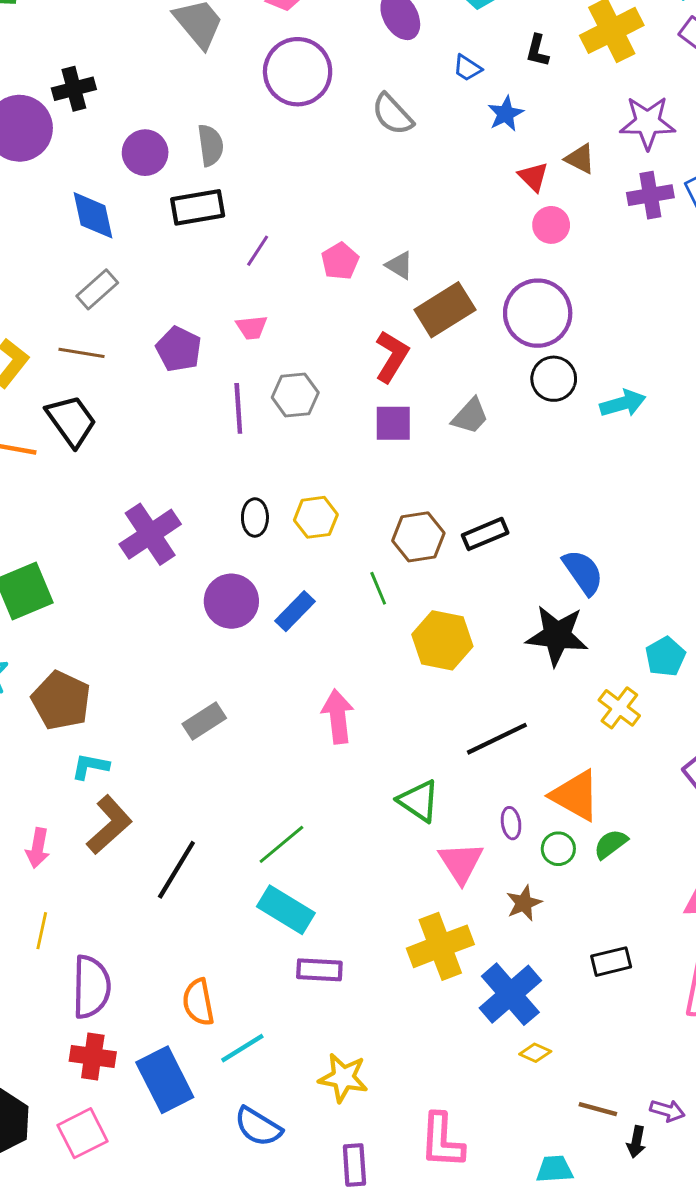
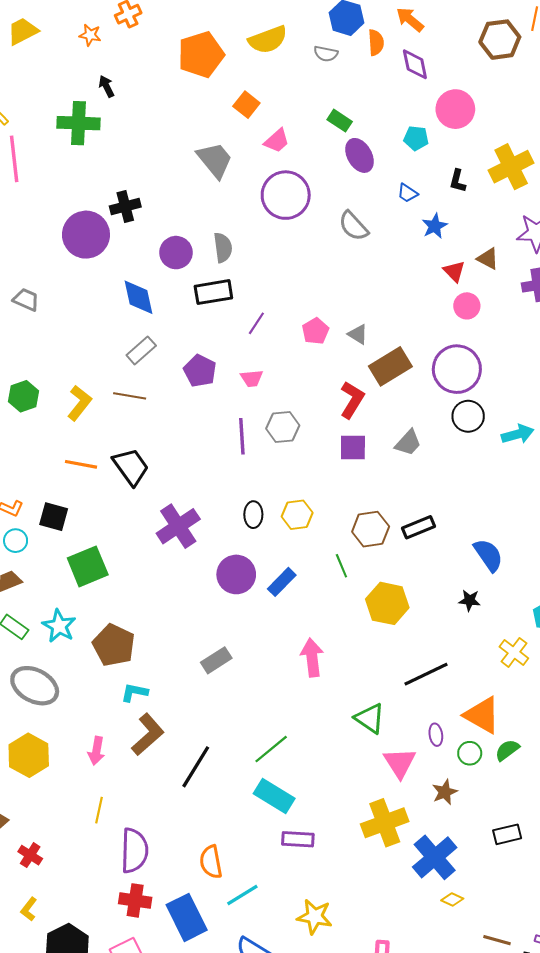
purple pentagon: (179, 349) -> (200, 371), moved
black trapezoid: (71, 421) -> (131, 467), moved
black star: (557, 636) -> (470, 600), size x0.5

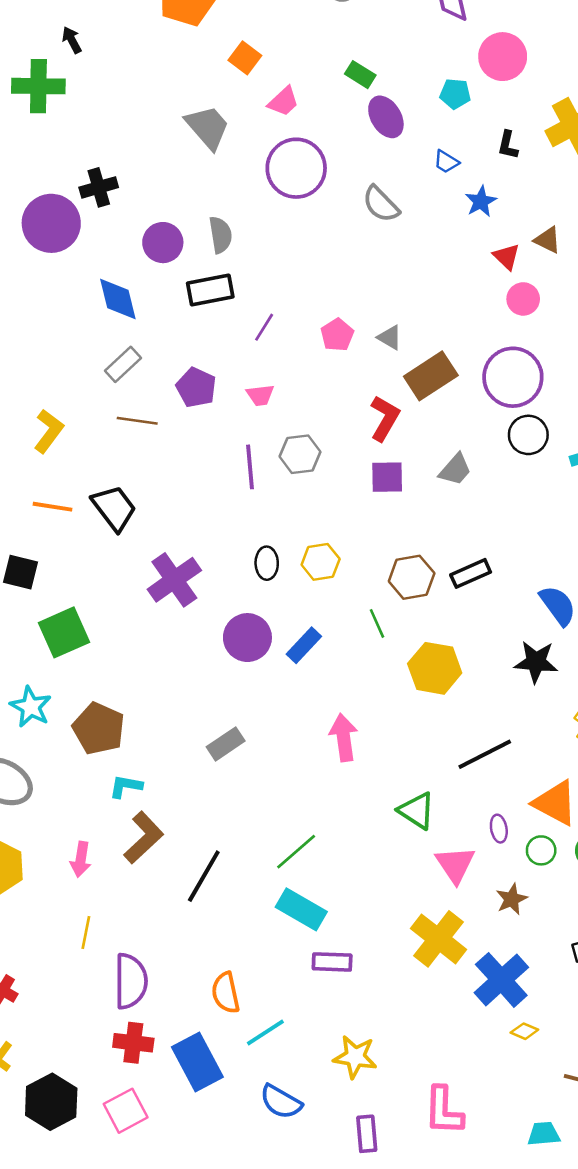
brown line: (130, 396) -> (137, 421), moved
black star: (470, 600) -> (536, 662), size x1.6
yellow cross: (385, 823) -> (439, 939), turned -30

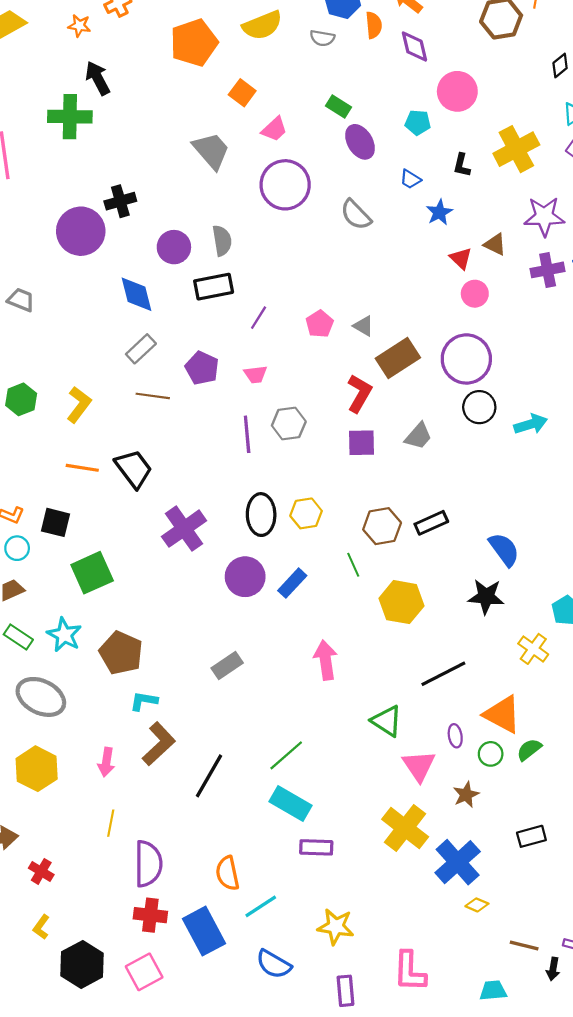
black arrow: (72, 40) -> (98, 78), size x1.5
black ellipse: (267, 563) -> (261, 515), size x1.5

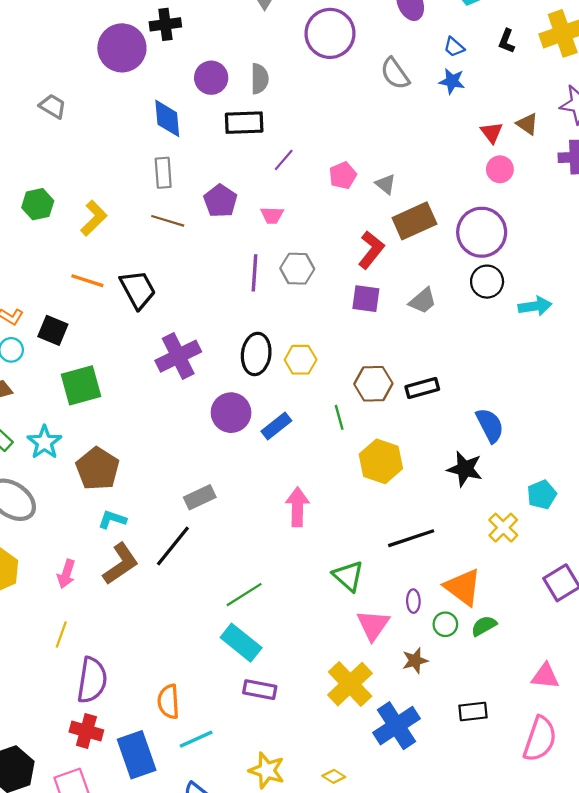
blue star: (439, 212) -> (452, 81), moved, turned 30
gray rectangle: (141, 349) -> (163, 173), turned -60
black line: (209, 776) -> (173, 546), moved
yellow diamond: (477, 905) -> (334, 776), moved

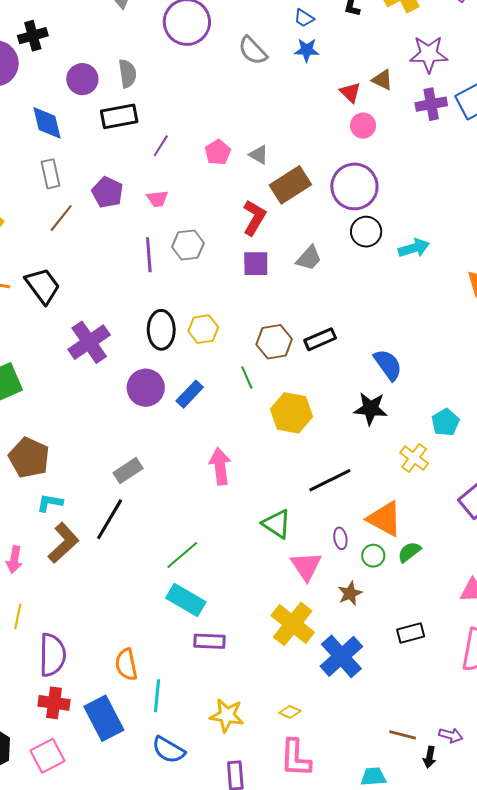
brown line: (168, 221) -> (61, 218), turned -60
cyan line: (196, 739) -> (157, 696), turned -52

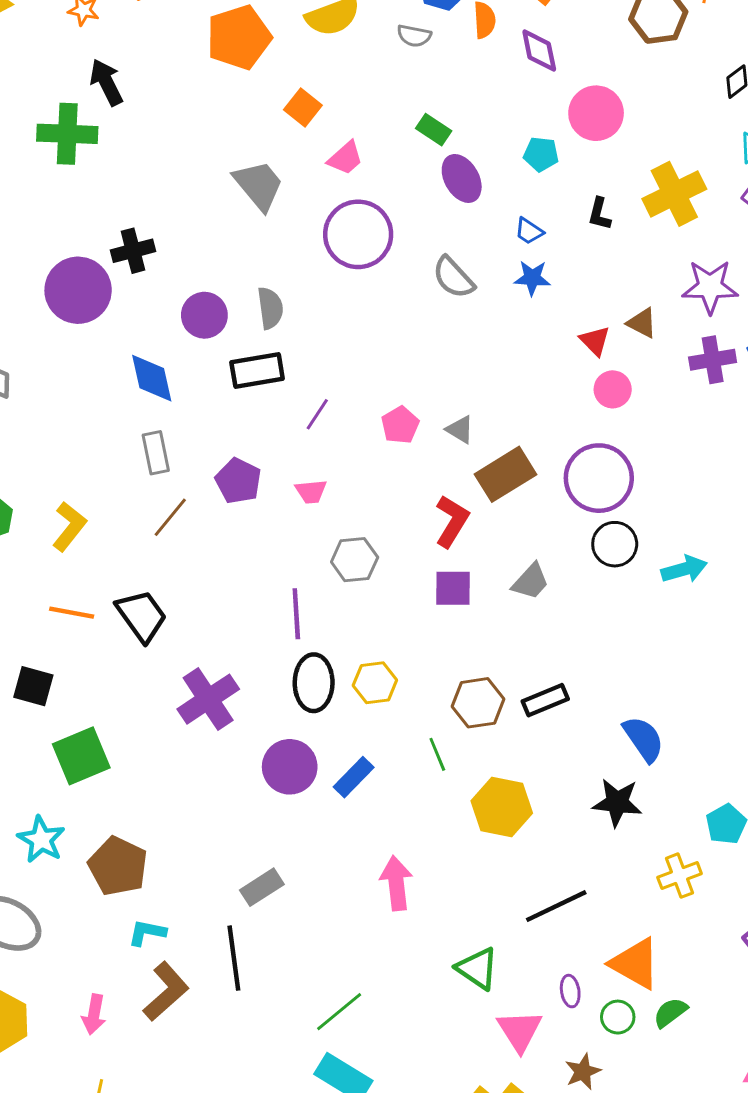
purple line: (149, 255) -> (296, 614), moved
yellow cross: (414, 458) -> (680, 876), turned 32
black line: (110, 519) -> (234, 958), turned -39

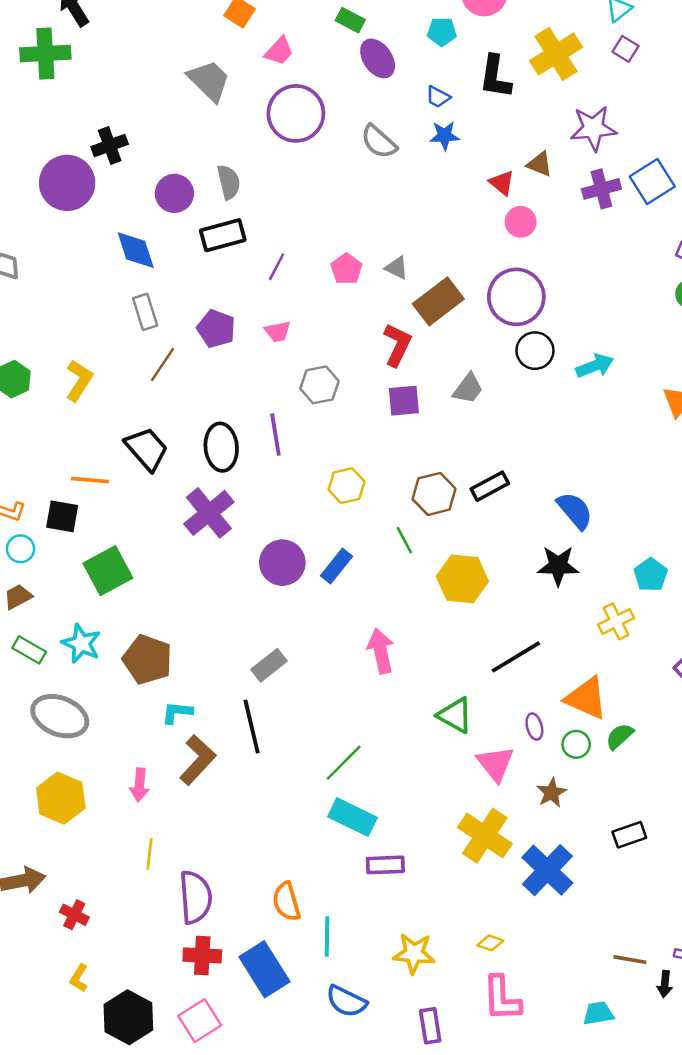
black L-shape: (599, 214) -> (495, 77), size x1.6
orange line: (72, 613) -> (90, 480), moved
black ellipse: (314, 683) -> (221, 447), moved

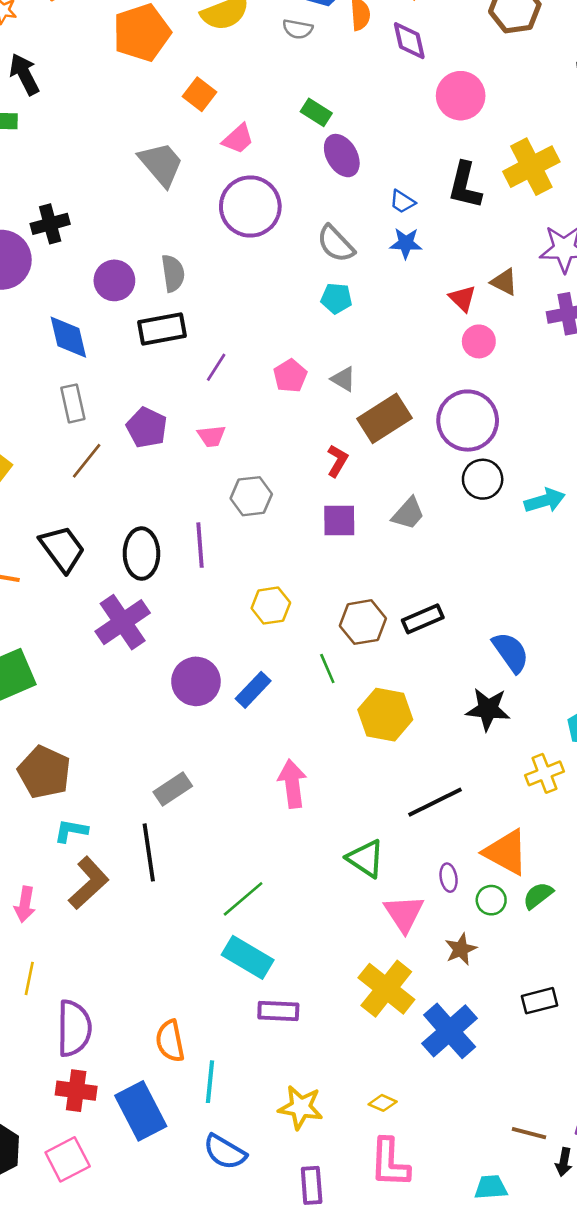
cyan pentagon: (442, 32) -> (336, 298), moved
red L-shape: (397, 345) -> (337, 461), size x0.7

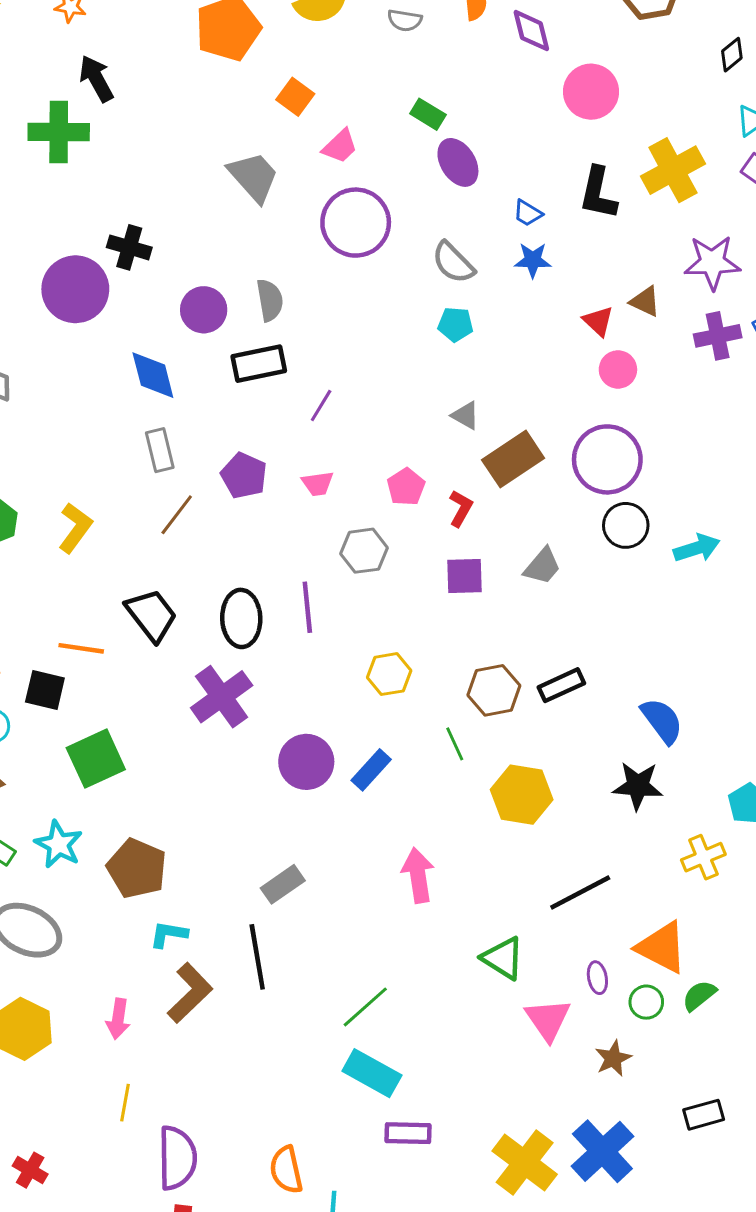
black cross: (50, 224) -> (129, 247), turned 33
pink pentagon: (290, 376) -> (406, 487), moved
yellow cross: (386, 989) -> (525, 1163), moved

